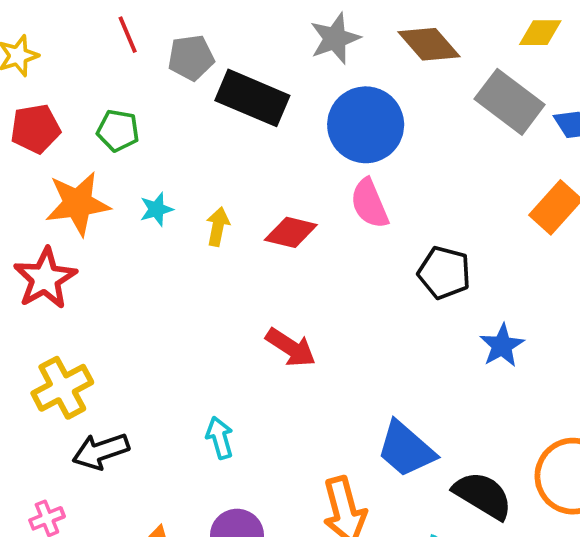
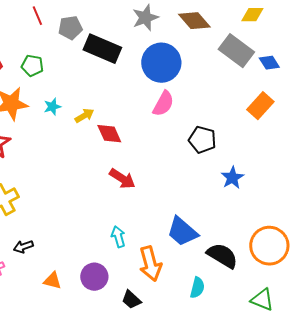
pink semicircle: (369, 204) -> (163, 104), turned -128
yellow arrow: (218, 227) -> (84, 116), turned 48
red diamond: (291, 232) -> (109, 134), moved, turned 52
cyan arrow: (220, 438) -> (118, 237), moved
black arrow: (101, 451) -> (23, 247), moved, size x0.7

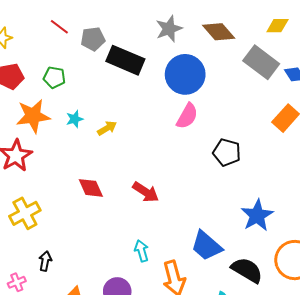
red line: (37, 16) -> (59, 27), turned -30
red diamond: (109, 134) -> (91, 188), moved
blue star: (232, 178) -> (257, 215), moved, size x1.4
black arrow: (23, 247) -> (45, 261), turned 120

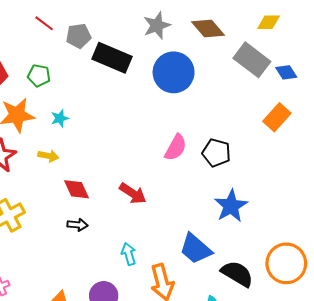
pink semicircle: (187, 116) -> (176, 148), moved
yellow arrow: (107, 128) -> (48, 156), moved, turned 42
blue star: (257, 215) -> (231, 206), moved
black arrow: (45, 261) -> (78, 225), moved, turned 84

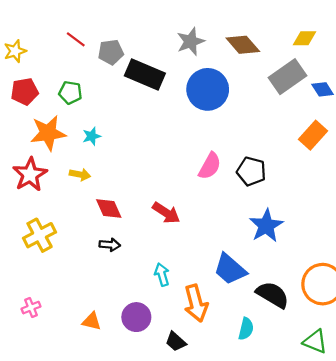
gray rectangle: (252, 60) -> (287, 77), turned -72

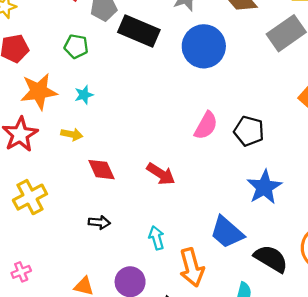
green pentagon: (70, 93) -> (76, 46), moved
black arrow: (110, 245) -> (99, 222), moved

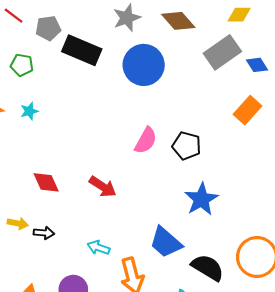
yellow arrow: (72, 134) -> (18, 223), moved
cyan arrow: (156, 238) -> (99, 248), turned -55

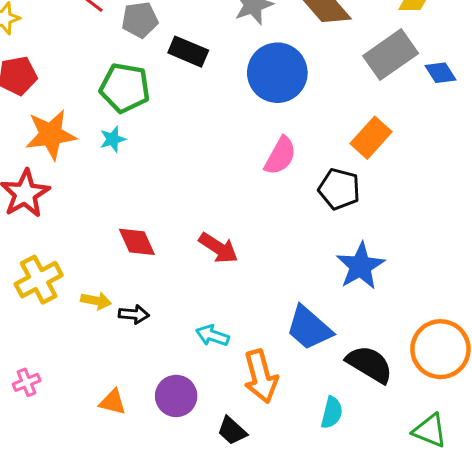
black rectangle: (82, 50) -> (188, 52), size x0.7
green pentagon: (22, 65) -> (125, 88), moved, size x1.5
orange rectangle: (248, 110) -> (371, 138), moved
pink semicircle: (146, 141) -> (280, 156), moved

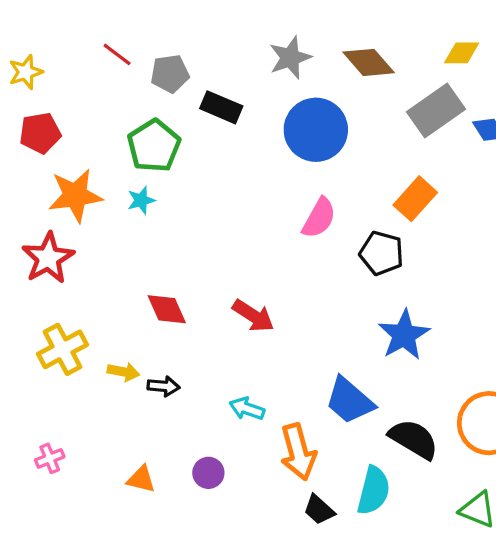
green pentagon: (125, 88) -> (154, 146), turned 30
purple circle: (176, 396) -> (208, 473), size x0.7
cyan semicircle: (332, 413) -> (374, 490), size x1.4
black trapezoid: (232, 431) -> (319, 510), moved

